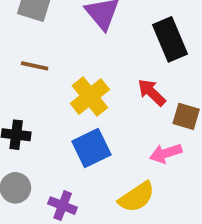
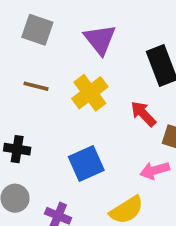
yellow cross: (90, 97) -> (90, 93), moved

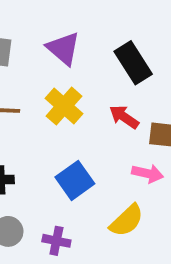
pink arrow: (155, 170) -> (148, 173), turned -140

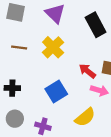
red arrow: (124, 117) -> (87, 71), moved

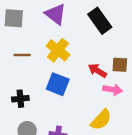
blue square: (56, 92) -> (58, 84), moved, turned -30

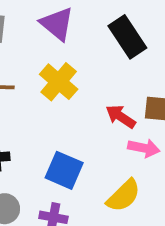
blue square: (58, 84) -> (64, 170), moved

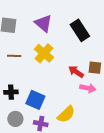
blue square: (64, 170) -> (35, 100), moved
yellow semicircle: (124, 196) -> (66, 114), moved

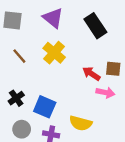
brown line: (14, 56) -> (19, 56), turned 48
black cross: (11, 92) -> (16, 98), turned -32
yellow semicircle: (66, 114) -> (81, 123), turned 60

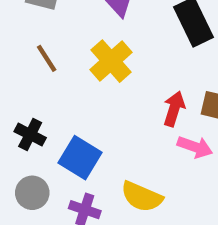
red arrow: (91, 74) -> (174, 109), turned 66
black cross: (16, 98) -> (30, 135), turned -35

